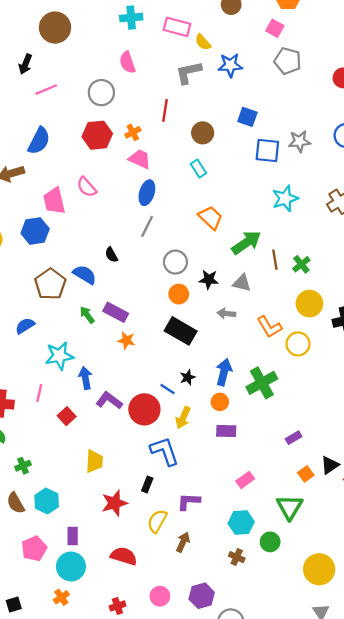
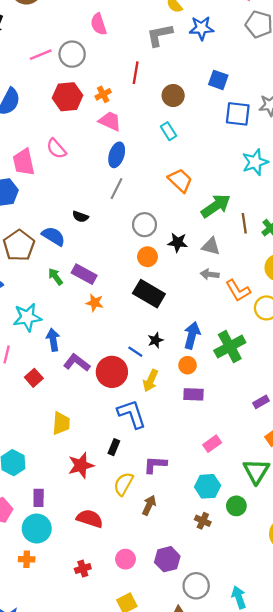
pink line: (46, 90) -> (41, 55), moved
black semicircle: (111, 255) -> (80, 217), turned -42
gray arrow: (226, 314) -> (210, 274), moved
orange cross: (61, 597) -> (27, 559), turned 35

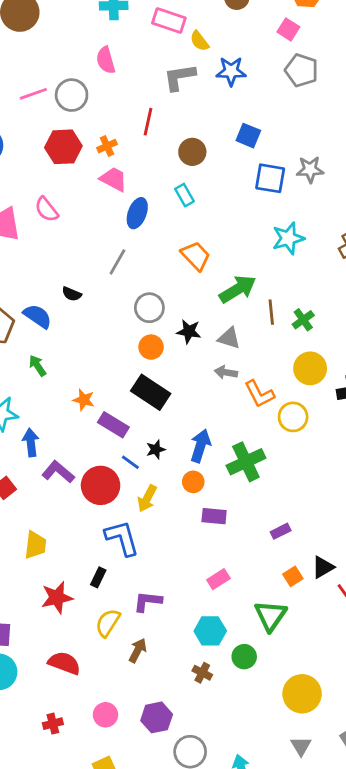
blue ellipse: (117, 155) -> (137, 213), moved
purple rectangle: (84, 274) -> (113, 425), moved
purple rectangle: (194, 394) -> (214, 516), moved

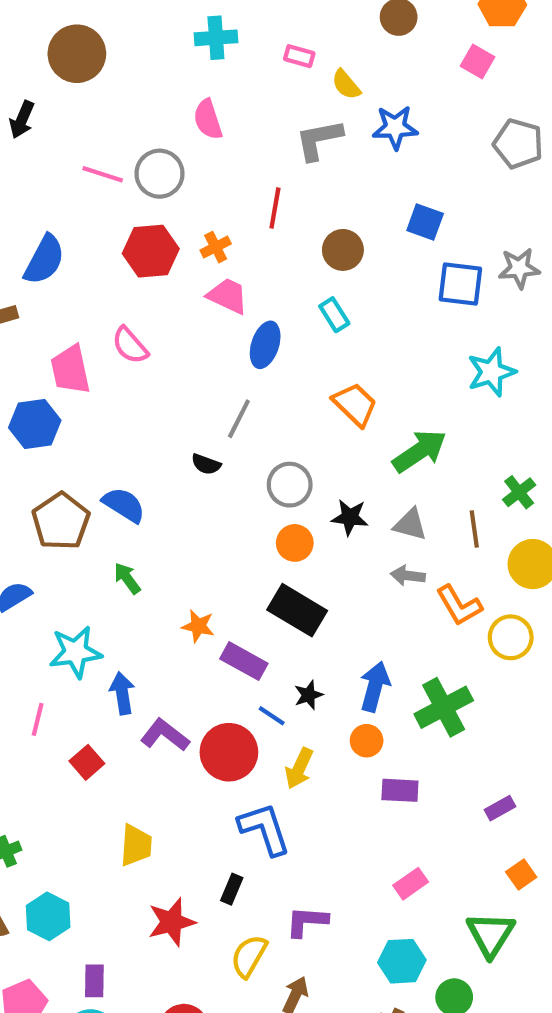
pink rectangle: (169, 21) -> (299, 56), size x0.6
gray pentagon: (302, 70) -> (518, 144), moved
pink line: (33, 94) -> (103, 174), turned 40
black semicircle: (72, 294) -> (206, 464), moved
brown line: (271, 312) -> (474, 529), moved

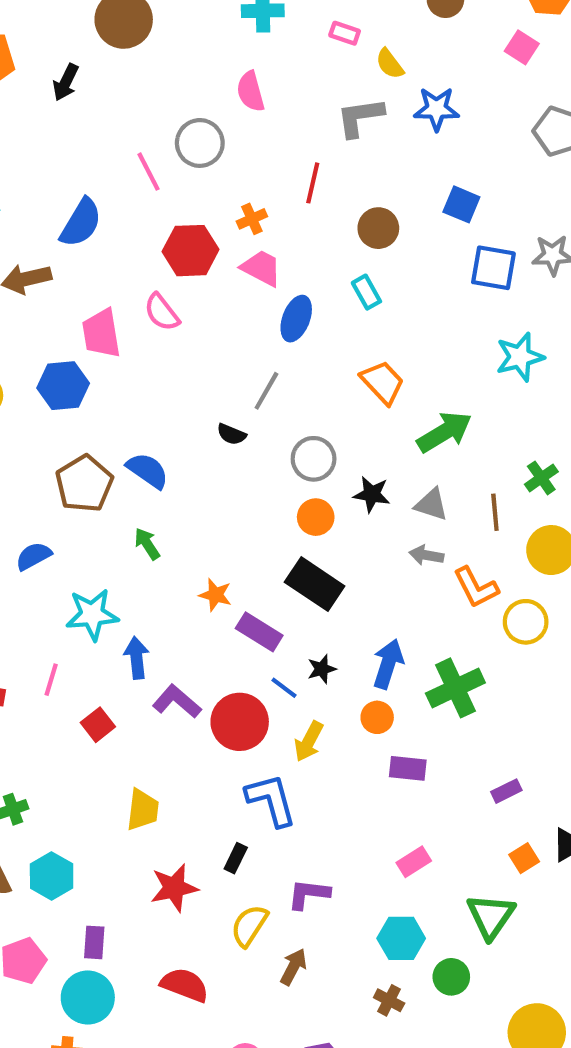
pink line: (103, 174) -> (149, 172), moved, turned 42
red hexagon: (151, 251) -> (191, 251), moved

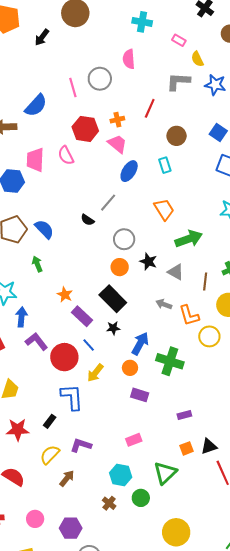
gray arrow: (426, 555) -> (164, 304), moved
black star: (322, 669) -> (113, 328), moved
green cross: (455, 688) -> (170, 361), turned 32

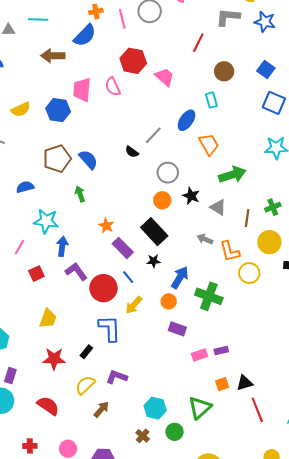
orange cross: (117, 120) -> (96, 12), moved
blue ellipse: (129, 171) -> (187, 120), moved
pink rectangle: (134, 440) -> (199, 355), moved

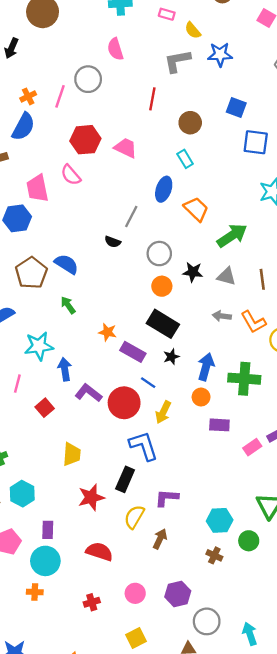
pink line: (122, 19) -> (60, 96), turned 48
black rectangle: (86, 352) -> (125, 479), size x1.5

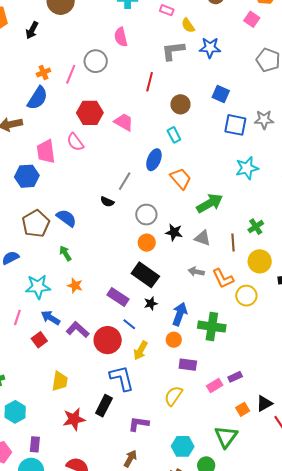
orange star: (107, 332) -> (75, 286), moved
blue arrow: (65, 369) -> (51, 318), moved, turned -54
yellow semicircle: (134, 517) -> (173, 396), moved

